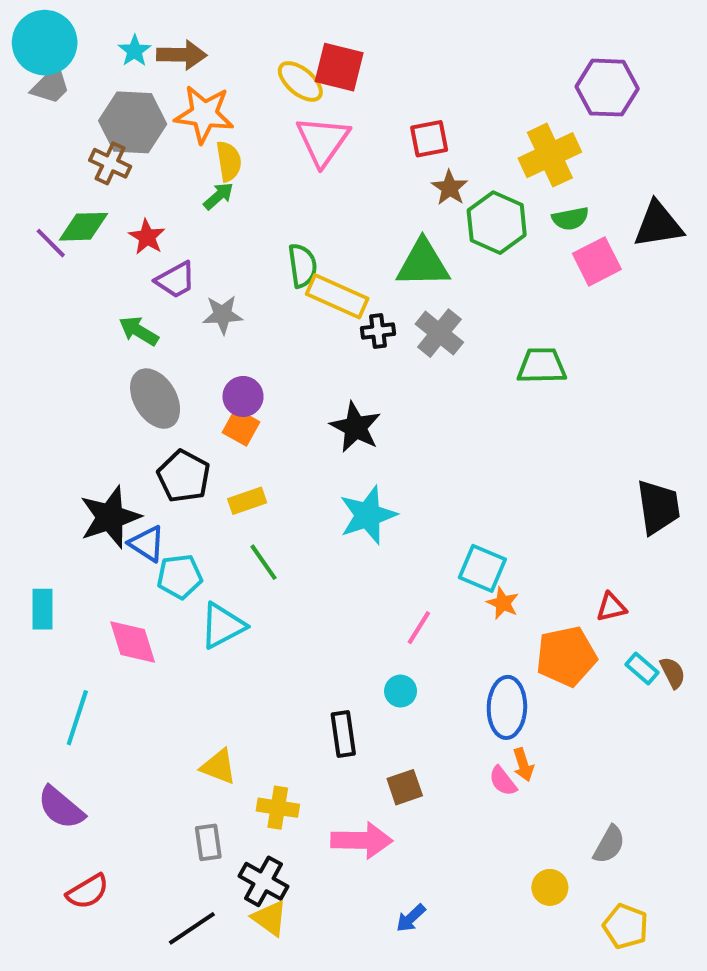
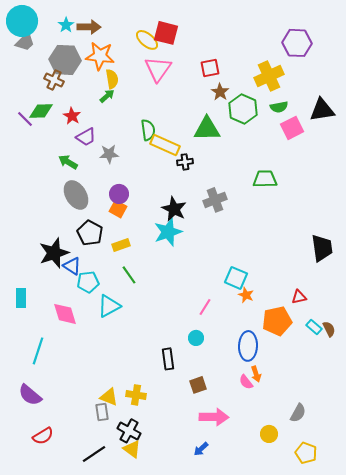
gray cross: (439, 333) -> (215, 200), moved, turned 30
cyan star: (368, 515) -> (168, 232), moved
yellow triangle: (218, 767) -> (109, 397), moved
pink arrow: (362, 840) -> (214, 417), moved

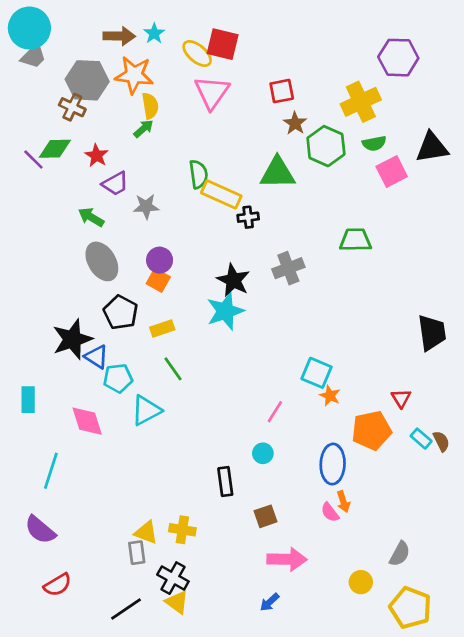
cyan star: (66, 25) -> (154, 33), moved
red triangle: (299, 297) -> (401, 398), turned -49
yellow pentagon: (306, 453) -> (410, 608), size x1.4

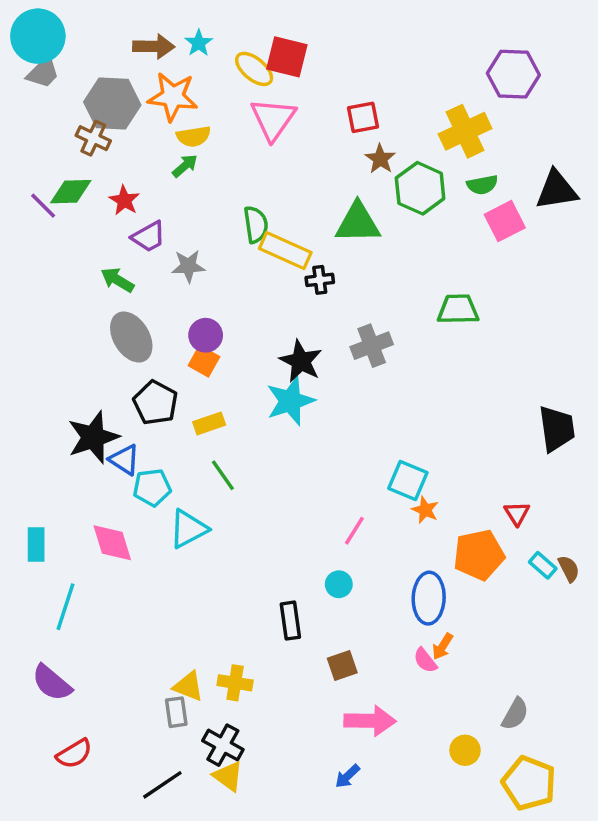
yellow semicircle: (150, 106) -> (194, 136), turned 90
cyan rectangle: (28, 400) -> (36, 544), moved
orange arrow: (343, 502) -> (443, 647), turned 50

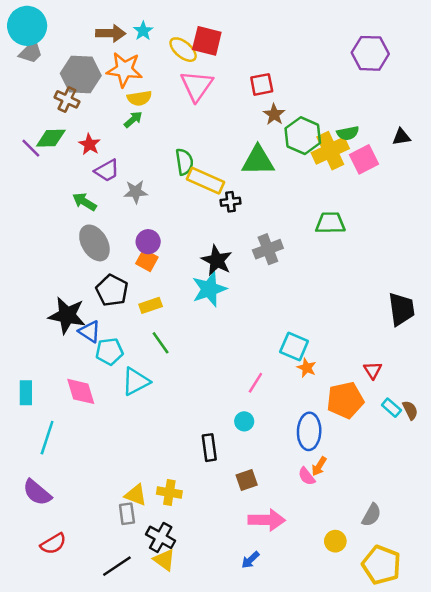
yellow cross: (465, 131) -> (330, 151), moved
black triangle: (557, 190) -> (401, 137), size x0.6
black star: (93, 437) -> (67, 315), turned 30

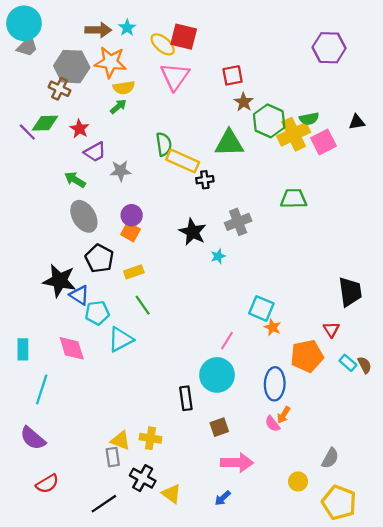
cyan star: (209, 289) -> (218, 256), moved, size x0.5
black trapezoid: (401, 309) -> (350, 292), moved
cyan circle: (244, 421) -> (217, 375), size x2.0
yellow triangle: (164, 560) -> (172, 494), moved

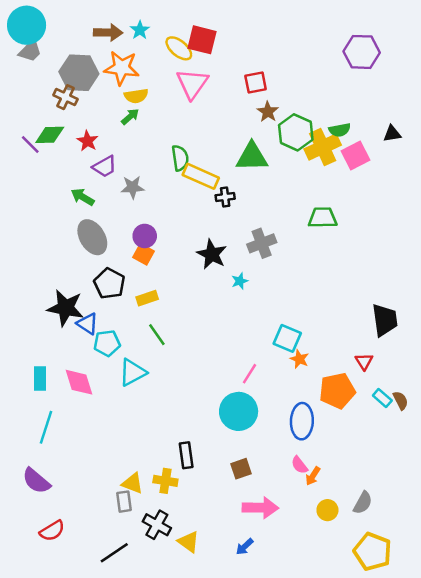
cyan rectangle: (23, 349) -> (40, 379), moved
black rectangle: (186, 398) -> (186, 455), moved
orange arrow: (284, 415) -> (313, 476), moved
yellow circle: (298, 481) -> (327, 510), moved

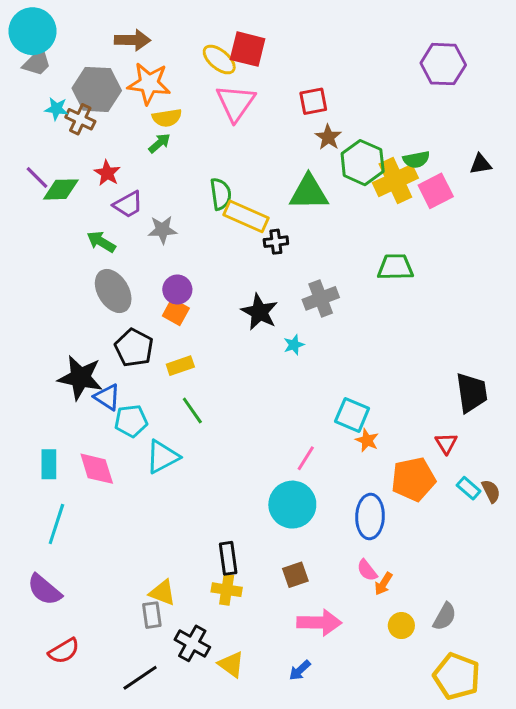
cyan star: (140, 30) -> (56, 109), moved, turned -30
green diamond: (50, 135) -> (61, 189), moved
yellow cross: (165, 481) -> (227, 590), moved

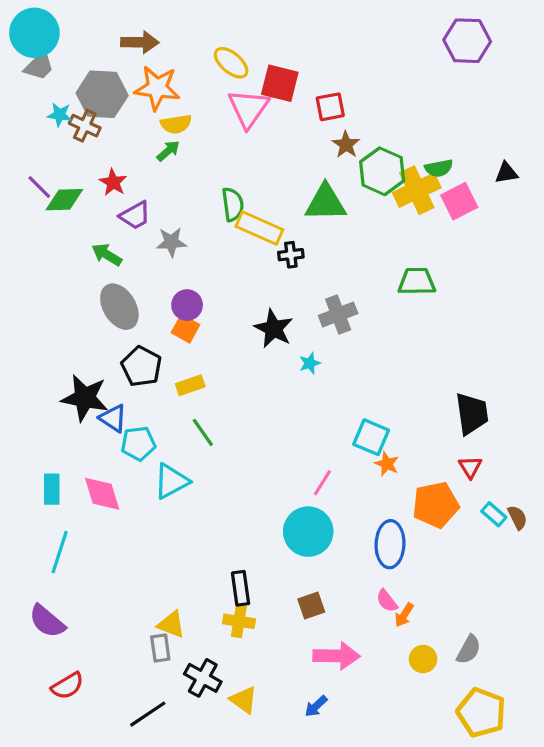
red square: (248, 49) -> (280, 83), moved
purple hexagon: (443, 64) -> (467, 41), moved
black trapezoid: (472, 393) -> (472, 414), moved

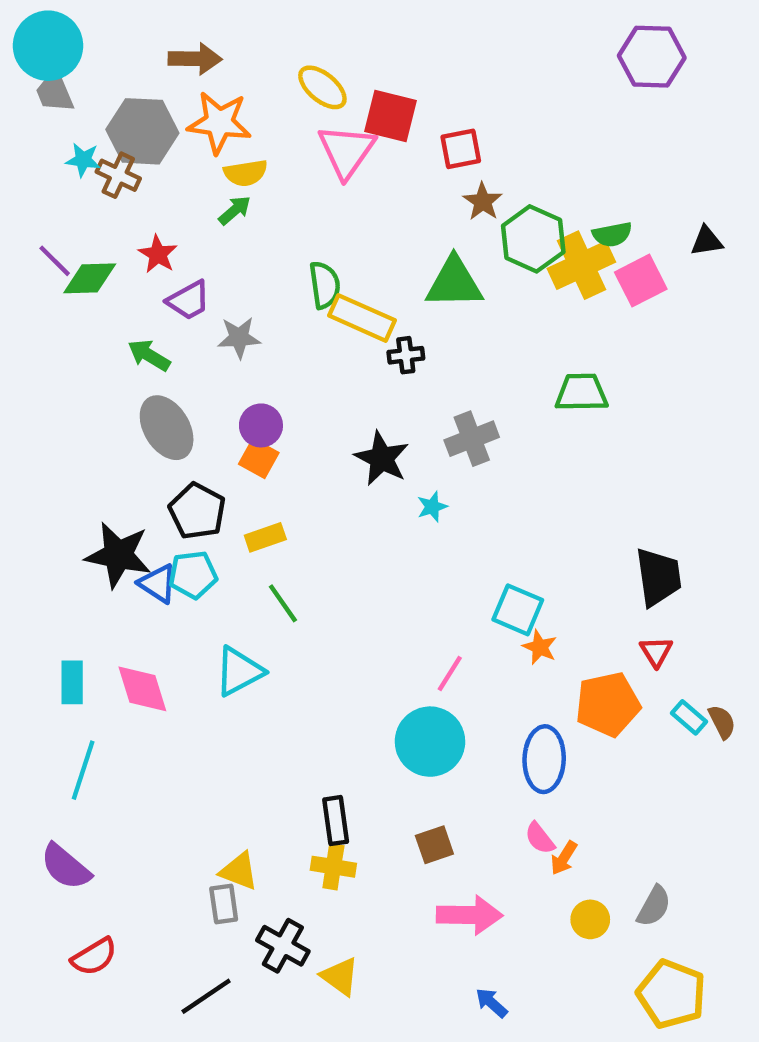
gray trapezoid: (39, 66) -> (55, 92), turned 112
cyan pentagon: (138, 443) -> (193, 575), moved
blue arrow: (316, 706) -> (491, 1003), moved, turned 85

